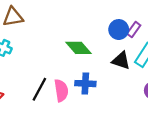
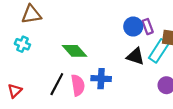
purple rectangle: (134, 30) -> (148, 27), turned -56
green diamond: (78, 48) -> (75, 51), moved

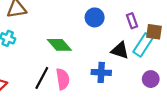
blue circle: (133, 27) -> (95, 17), moved
blue cross: (101, 79) -> (101, 72), moved

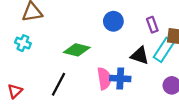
green diamond: (59, 45) -> (77, 50), turned -35
pink semicircle: (63, 79) -> (104, 78), moved

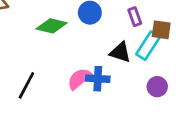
green diamond: (77, 50) -> (52, 26), moved
pink semicircle: (104, 78) -> (79, 79), turned -120

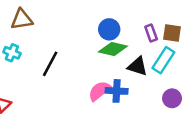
green diamond: (52, 26) -> (113, 49), moved
brown square: (161, 30) -> (172, 33), moved
black line: (26, 85) -> (50, 64), moved

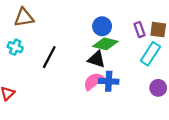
black triangle: (138, 66) -> (97, 59), moved

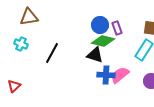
purple rectangle: (139, 30) -> (117, 28), moved
pink semicircle: (93, 81) -> (120, 75), moved

